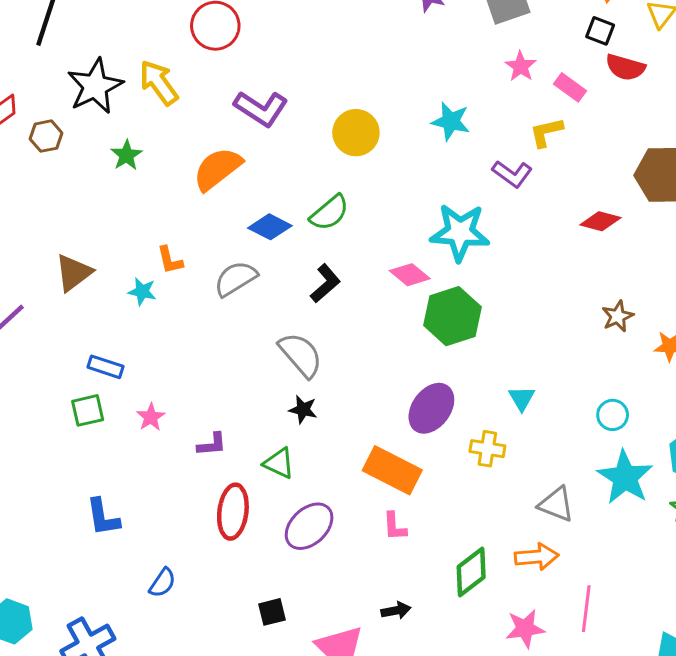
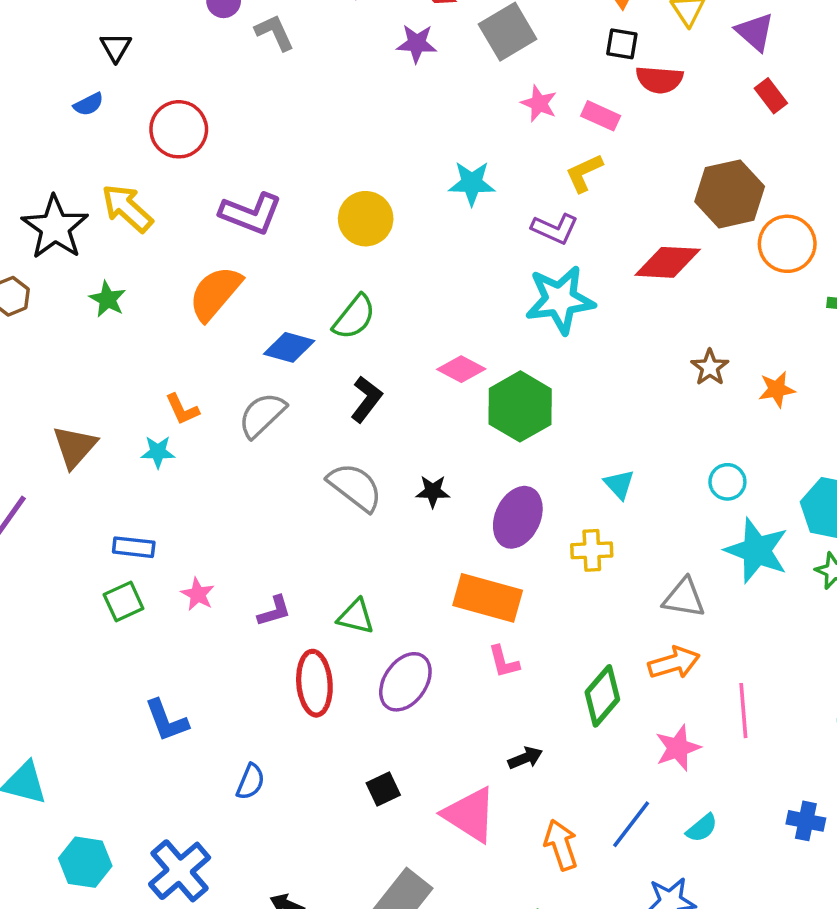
red diamond: (600, 221) -> (668, 262), size x1.4
cyan star: (460, 232) -> (560, 300), moved
black star: (303, 409) -> (433, 491), moved

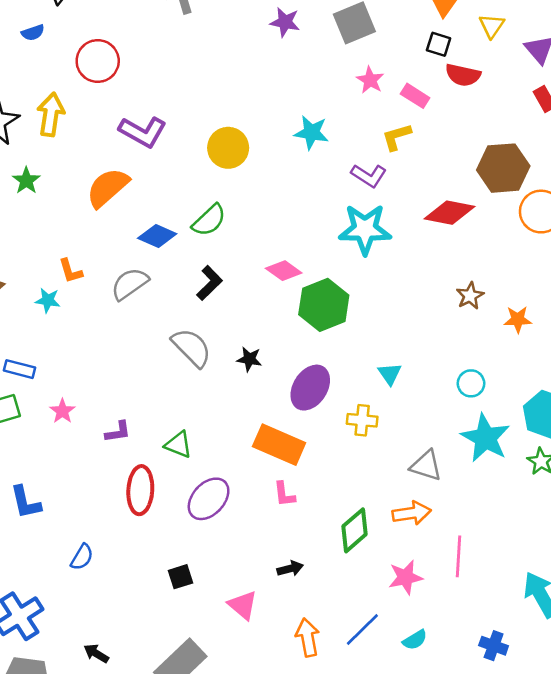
yellow arrow: (127, 208) -> (51, 115), turned 48
pink triangle: (470, 815) -> (243, 605), size x0.7

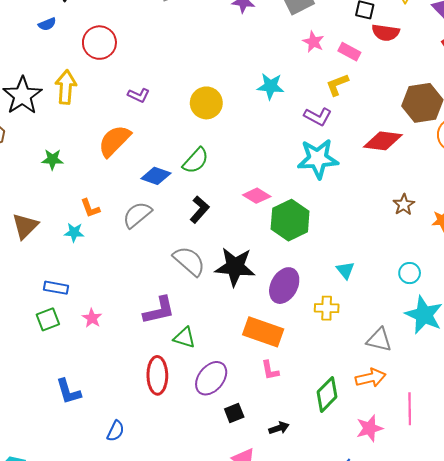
purple L-shape: (143, 132) -> (139, 95), size x0.6
green star: (26, 181) -> (52, 159), moved, turned -30
black star: (249, 359) -> (235, 267), size x2.0
purple L-shape: (118, 432) -> (159, 310), moved, size x1.6
black square: (181, 577) -> (234, 413), moved

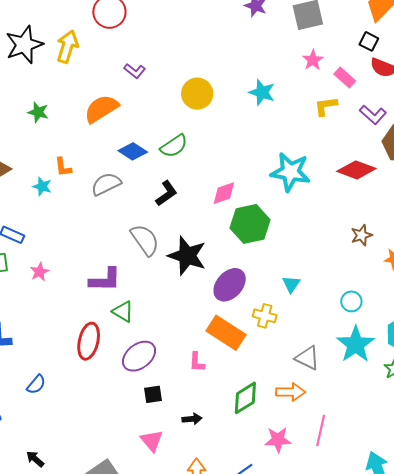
purple L-shape: (318, 116) -> (373, 115), moved
pink diamond: (257, 196) -> (224, 193), turned -64
orange rectangle: (263, 332) -> (226, 333), moved

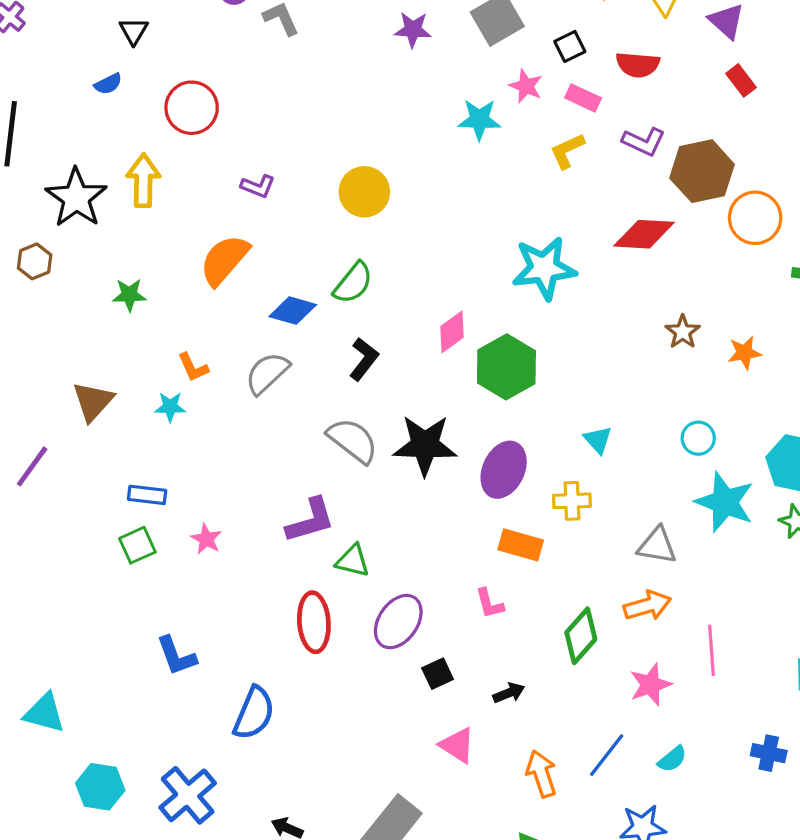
black square: (369, 41) -> (570, 46), moved, turned -36
cyan star: (262, 92) -> (479, 120), moved
orange rectangle: (226, 333) -> (521, 545), size x0.7
blue semicircle: (36, 384) -> (254, 713), size x1.6

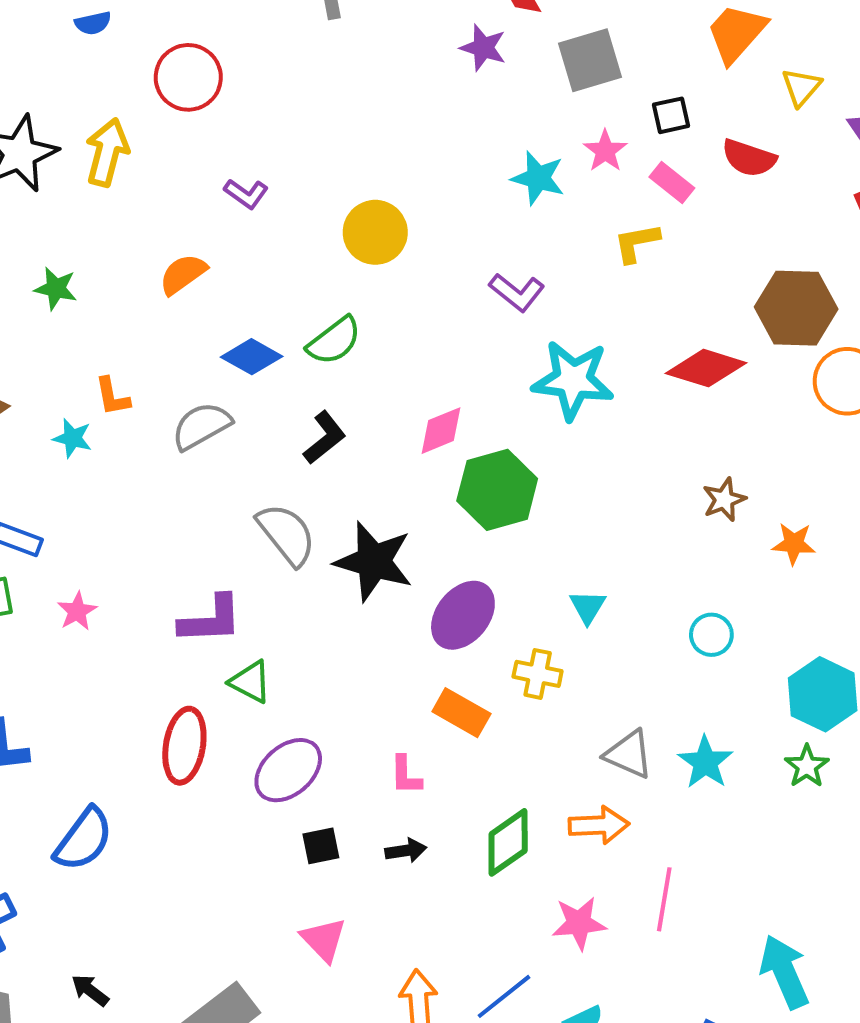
purple L-shape: (644, 142) -> (517, 292), moved
orange semicircle: (224, 260) -> (183, 274), size x0.7
cyan star: (725, 502) -> (705, 762), moved, size x0.7
black arrow: (509, 693) -> (406, 851), moved

